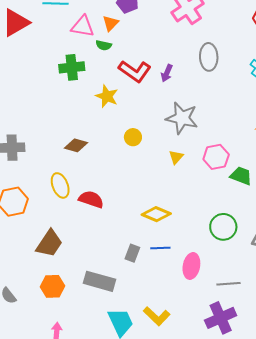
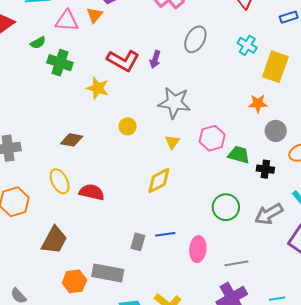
green semicircle: (104, 45) -> (38, 43), moved, turned -35
gray ellipse: (209, 57) -> (195, 39), turned 36
green cross: (72, 67) -> (60, 63), turned 30
yellow diamond: (156, 214) -> (159, 181), moved, turned -44
orange hexagon: (52, 286) -> (74, 281), moved

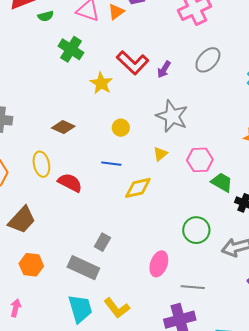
green semicircle: (38, 43) -> (46, 16), moved
blue line: (165, 234) -> (111, 164), moved
gray rectangle: (108, 273) -> (83, 268), moved

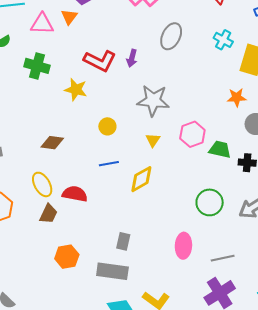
brown trapezoid: (22, 220) -> (48, 214), moved, size x0.7
orange hexagon: (31, 265) -> (67, 257), moved

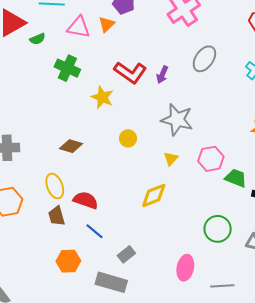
blue line: (109, 164) -> (95, 231), moved, turned 42
brown trapezoid: (48, 214) -> (57, 216), turned 130
gray rectangle: (123, 241) -> (126, 254), turned 30

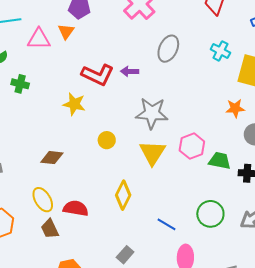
green cross: (67, 68) -> (20, 84), moved, size x0.7
purple arrow: (162, 75) -> (130, 71), turned 78
yellow triangle: (171, 159) -> (152, 153), size x1.8
yellow diamond: (154, 196) -> (123, 195), moved, turned -32
blue line: (95, 231) -> (167, 224), moved

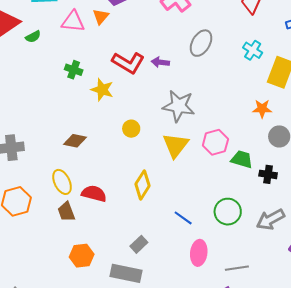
green cross: (20, 84) -> (74, 70), moved

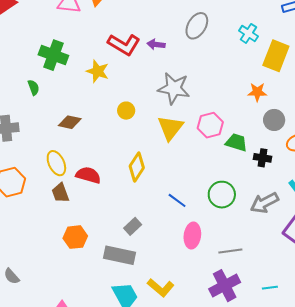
green semicircle: (33, 37) -> (33, 87), moved, turned -84
green cross: (74, 70) -> (53, 55), moved, size x1.6

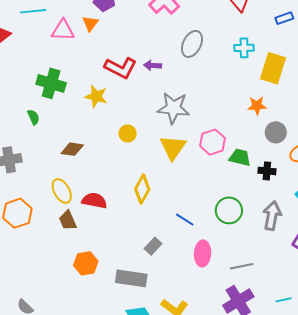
cyan cross: (248, 33) -> (244, 48), turned -30
gray arrow: (264, 203) -> (272, 216), turned 132
gray rectangle: (133, 226) -> (153, 246), moved

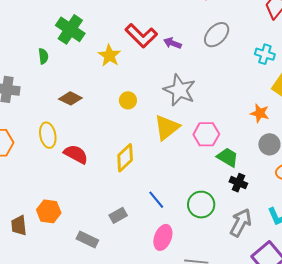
black cross: (267, 171) -> (238, 183), moved
brown trapezoid: (68, 220) -> (19, 225), moved
gray rectangle: (131, 278) -> (87, 239), size x0.7

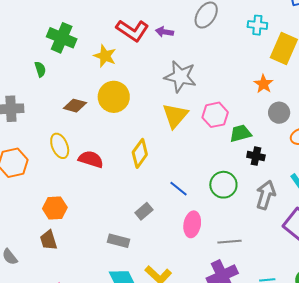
yellow circle: (128, 100) -> (114, 97), moved, size x1.8
orange star: (260, 113) -> (264, 84), turned 30
green trapezoid: (228, 157) -> (240, 133), turned -35
orange hexagon: (49, 211) -> (55, 208), moved

